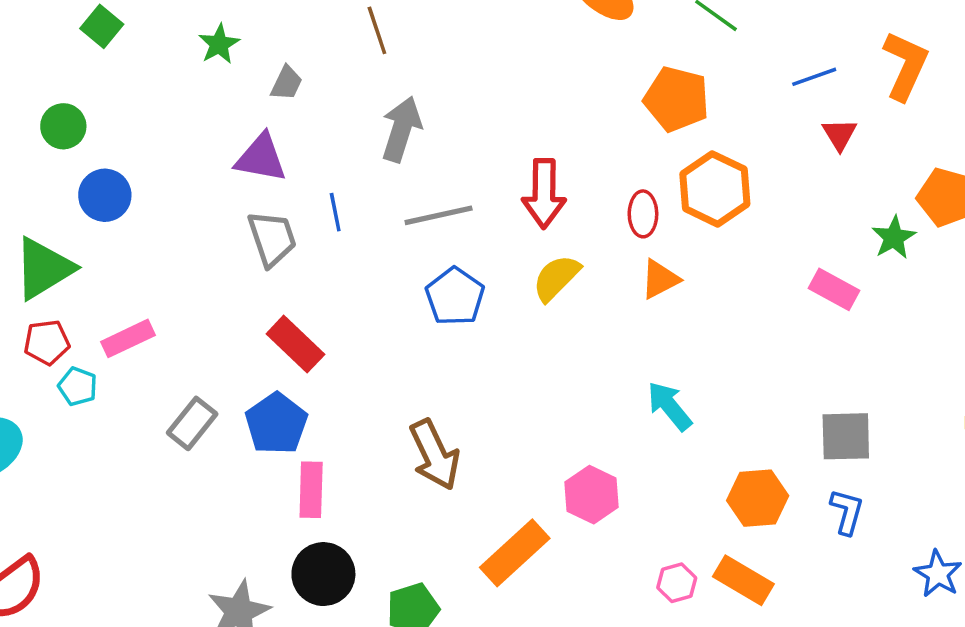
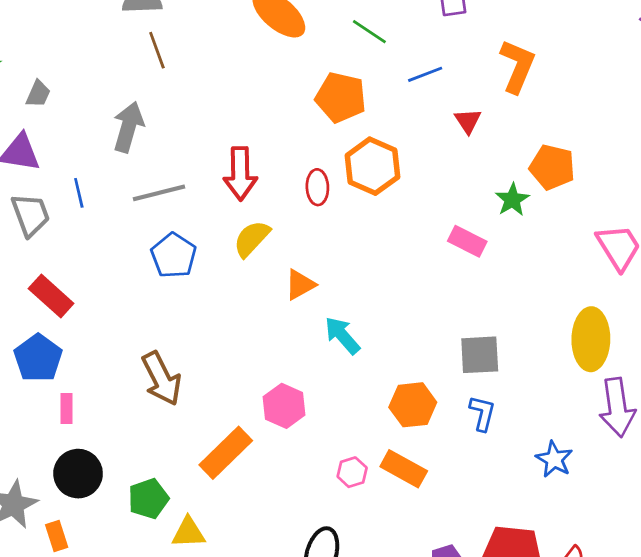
brown line: (377, 30) -> (157, 50), moved
blue line: (814, 77) -> (425, 74), moved
orange triangle: (660, 279) -> (300, 285), moved
pink rectangle: (311, 490) -> (67, 409), size x0.7

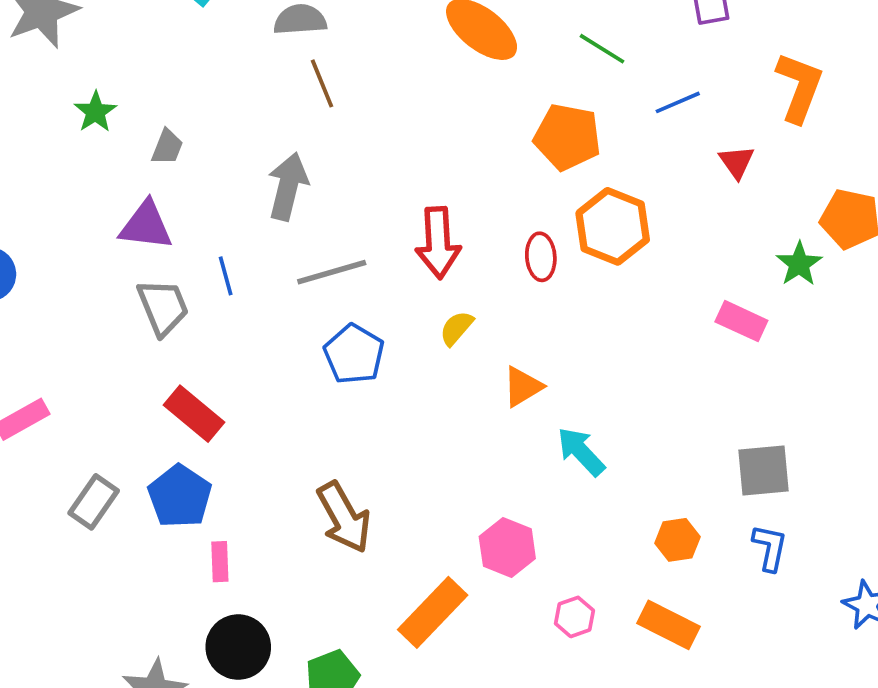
yellow semicircle: (252, 239) -> (456, 328), size x0.7
orange hexagon: (413, 405) -> (677, 540), size x0.7
pink hexagon: (352, 472) -> (574, 617), moved

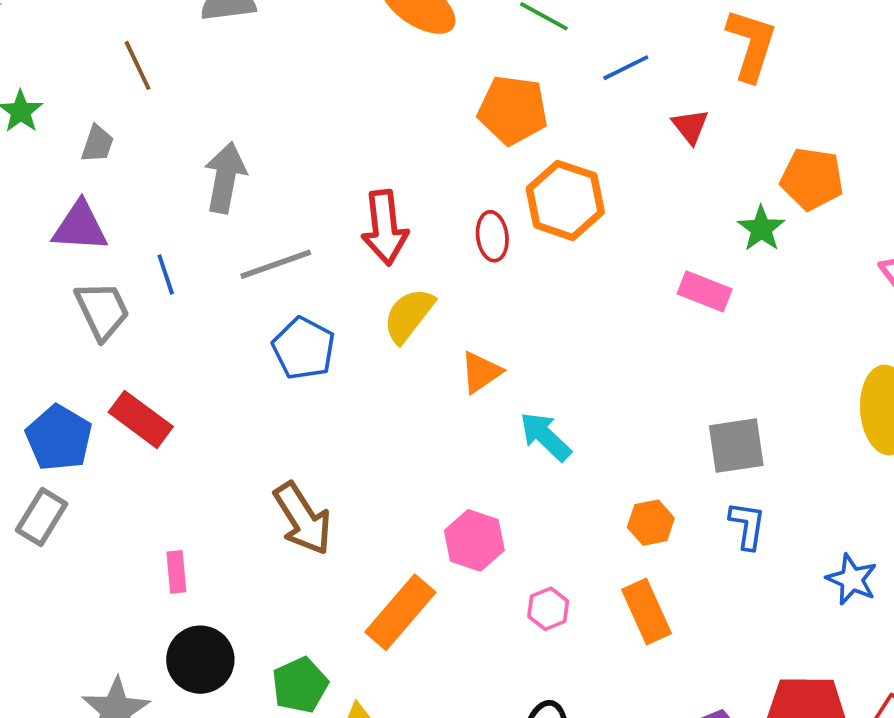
brown line: (322, 83) -> (137, 65), moved
yellow semicircle: (456, 328) -> (409, 315), size x1.5
blue pentagon: (180, 496) -> (59, 438), moved
orange rectangle: (669, 625) -> (646, 612), turned 42

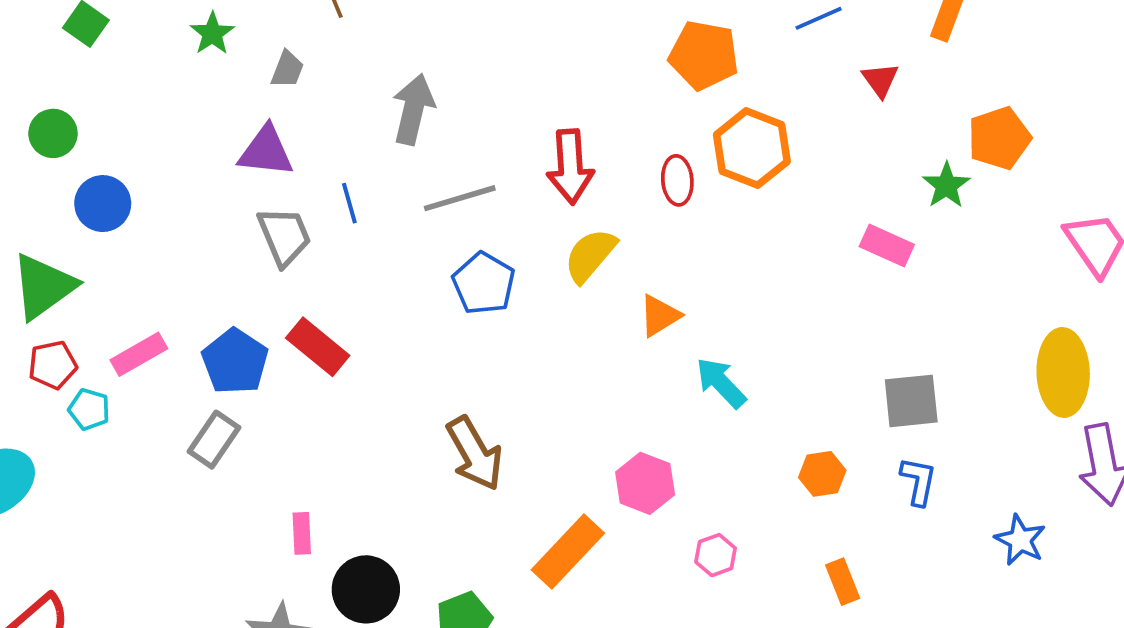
orange pentagon: (812, 179) -> (999, 138), turned -30
pink rectangle: (176, 572) -> (302, 533), moved
orange rectangle: (646, 612) -> (843, 582), moved, size x0.7

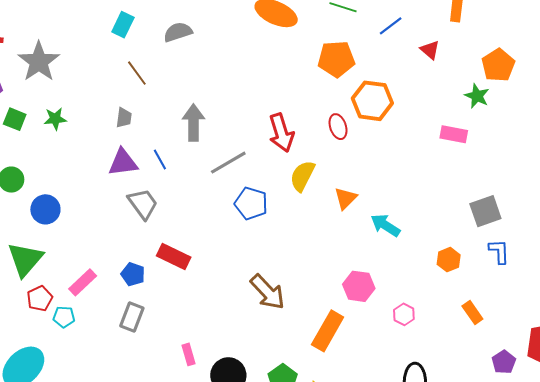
green star: (212, 33) -> (55, 119), moved, turned -30
blue line: (349, 203) -> (160, 159), moved
blue pentagon: (235, 361) -> (133, 274), size x0.7

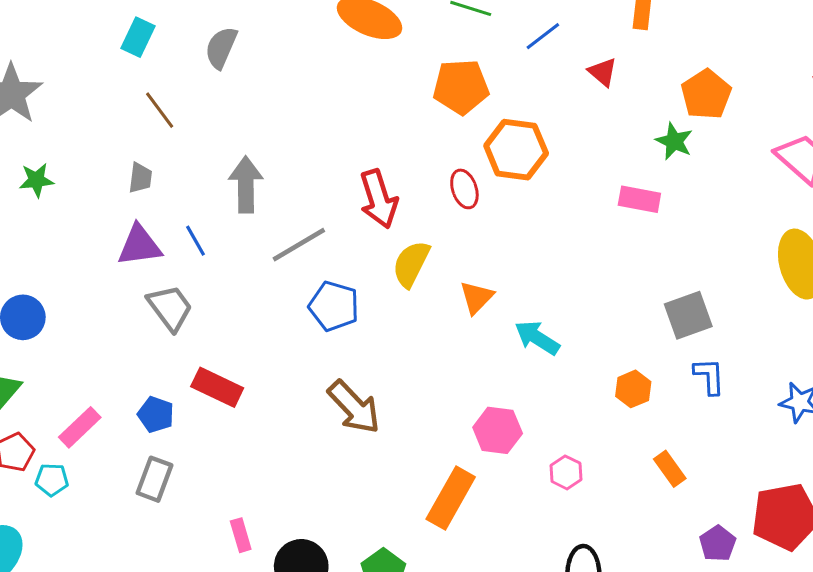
gray semicircle: (178, 32) -> (221, 48), turned -48
brown arrow: (268, 292) -> (354, 407), moved

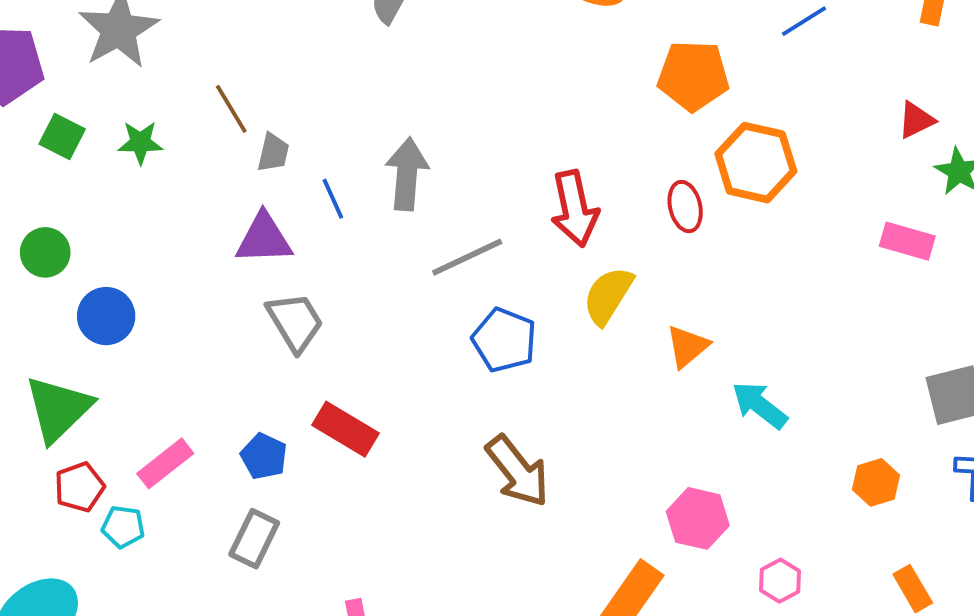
red triangle: (603, 72) -> (916, 120), moved, turned 48
brown line: (160, 110) -> (231, 109), moved
blue line: (195, 241) -> (333, 199), moved

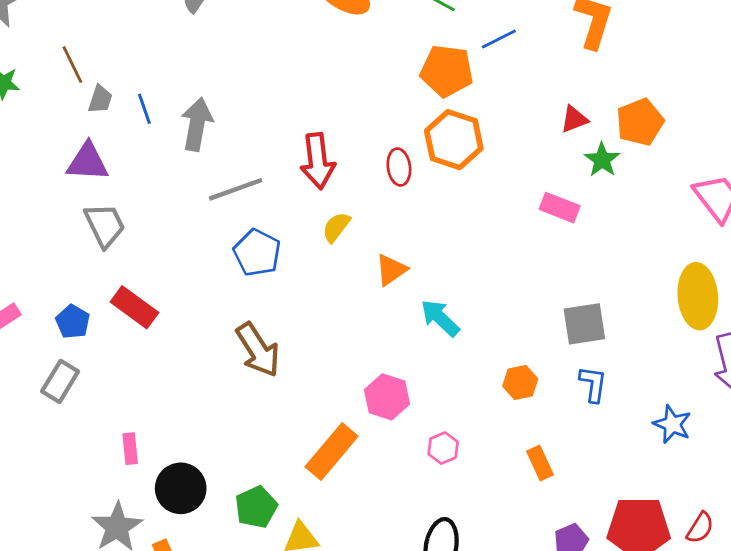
orange pentagon: (693, 76) -> (447, 71), moved
blue line: (333, 199) -> (144, 109), moved
yellow semicircle: (608, 296) -> (336, 227), size x0.7

